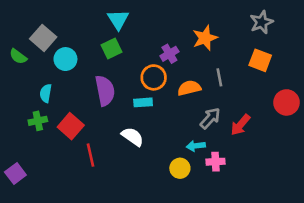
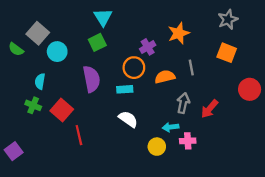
gray arrow: (210, 118) -> (183, 103), turned -30
green cross: (38, 121) -> (33, 105), turned 35
white semicircle: (133, 137) -> (128, 119), moved

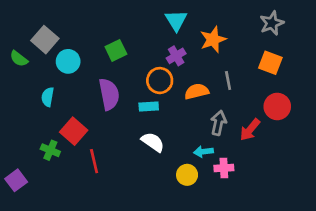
cyan triangle: (103, 17) -> (176, 20), moved
red circle: (250, 89) -> (277, 106), moved
green cross: (33, 105) -> (50, 150), moved

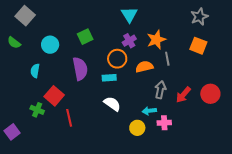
gray square: (45, 40) -> (25, 16), moved
orange star: (213, 40) -> (156, 40), moved
red circle: (277, 106) -> (210, 94), moved

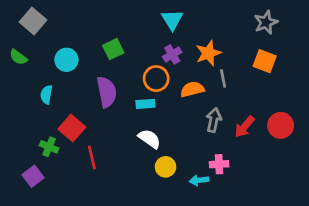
cyan arrow: (149, 111) -> (199, 180), moved
yellow circle: (137, 128) -> (166, 167), moved
purple square: (12, 132) -> (33, 176), moved

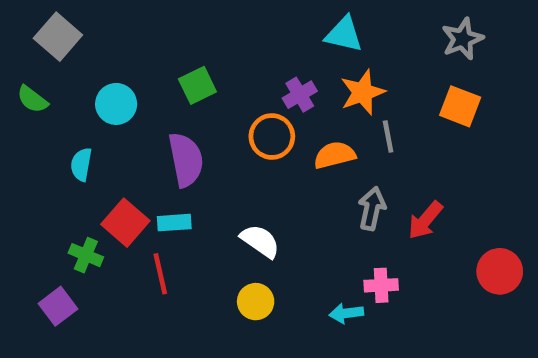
cyan triangle: (172, 20) -> (344, 34), moved, turned -45
cyan rectangle: (145, 104) -> (174, 223), moved
red circle: (281, 125) -> (500, 271), moved
yellow circle: (166, 167) -> (256, 302), moved

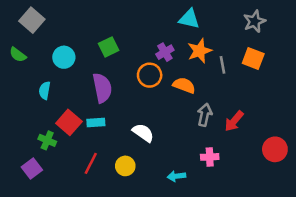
gray line: (388, 137) -> (222, 65), moved
orange semicircle: (335, 155) -> (184, 85), turned 35
red line: (160, 274) -> (91, 163), moved, turned 40
yellow circle: (256, 302) -> (125, 166), moved
cyan arrow: (346, 313) -> (176, 176), moved

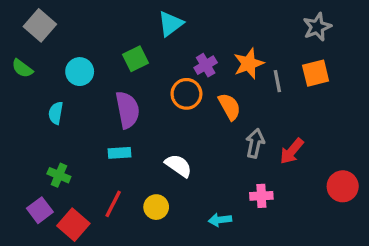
cyan triangle: (189, 19) -> (171, 24), moved, turned -50
orange square: (253, 58) -> (316, 73), turned -35
orange semicircle: (184, 85) -> (229, 107), turned 40
red square: (69, 122) -> (73, 225), moved

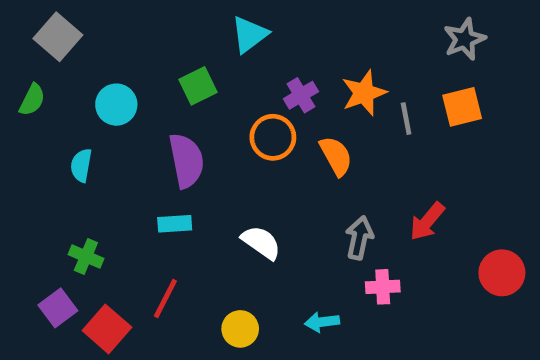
green semicircle: (22, 68) -> (32, 100), turned -100
gray arrow: (255, 143) -> (359, 238), moved
yellow circle: (156, 207) -> (240, 329), moved

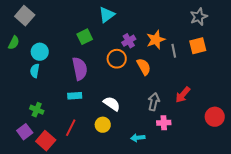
cyan circle: (116, 105) -> (40, 52), moved
yellow circle: (240, 329) -> (103, 125), moved

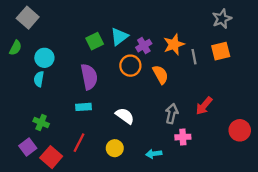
cyan triangle: (107, 15) -> (119, 37), moved
yellow circle: (103, 125) -> (115, 148), moved

